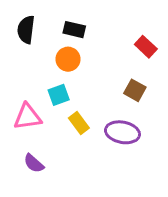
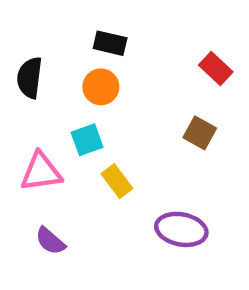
black semicircle: (26, 30) -> (30, 78), moved
purple ellipse: (122, 132) -> (181, 229), moved

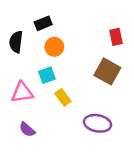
black rectangle: (110, 43) -> (43, 23), moved, turned -35
red rectangle: (216, 68) -> (116, 37), turned 35
brown square: (200, 133) -> (107, 71), size x1.5

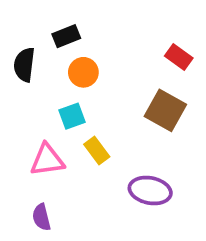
red rectangle: (116, 37) -> (179, 57), turned -42
pink triangle: (22, 92) -> (47, 160), moved
purple semicircle: (27, 129) -> (41, 217), moved, turned 35

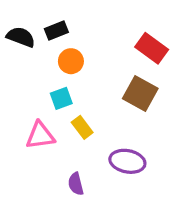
red rectangle: (179, 57) -> (152, 48), size x1.4
black semicircle: (24, 65) -> (21, 37), moved, turned 104
purple semicircle: (41, 217) -> (76, 184), moved

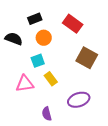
black semicircle: (21, 37) -> (14, 39), moved
red rectangle: (152, 48) -> (73, 24), moved
purple ellipse: (127, 161) -> (79, 100), turned -30

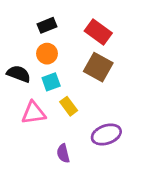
orange circle: (44, 38) -> (47, 54), moved
black semicircle: (14, 39) -> (19, 74), moved
brown square: (87, 58) -> (98, 67), moved

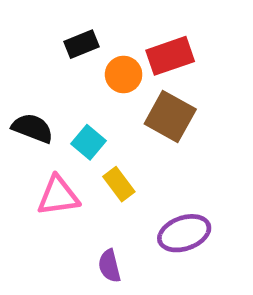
red rectangle: (98, 32) -> (170, 56), turned -55
orange circle: (47, 54) -> (124, 75), moved
cyan square: (51, 82) -> (89, 142), turned -30

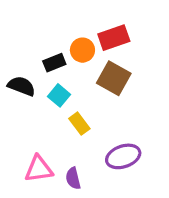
black rectangle: (82, 44) -> (54, 63), moved
pink triangle: (58, 196) -> (39, 169), moved

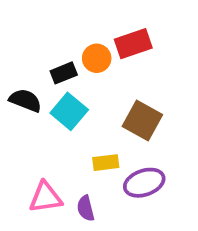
brown square: (114, 78) -> (142, 120), moved
cyan square: (59, 95) -> (69, 111), size x1.4
yellow rectangle: (79, 124) -> (106, 163), moved, turned -60

